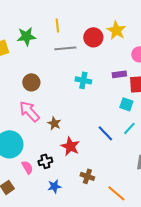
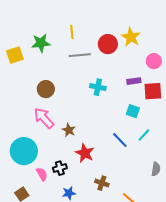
cyan square: (126, 104) -> (133, 111), moved

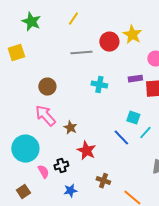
yellow line: (72, 32) -> (73, 19), moved, turned 40
green star: (41, 43) -> (31, 22), moved, turned 30
cyan square: (133, 111) -> (133, 118), moved

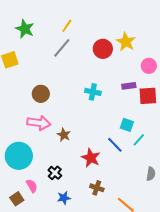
gray line: (81, 53) -> (62, 48), moved, turned -45
pink arrow: (45, 116) -> (39, 123), turned 140
red star: (86, 151) -> (91, 158), moved
black cross: (61, 166) -> (55, 173), turned -32
pink semicircle: (43, 172) -> (32, 186), moved

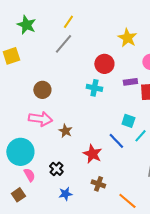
red circle: (103, 49) -> (104, 64), moved
pink semicircle: (32, 186) -> (29, 175), moved

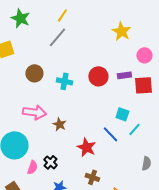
red circle: (104, 64) -> (98, 76), moved
cyan cross: (94, 88) -> (64, 81), moved
brown circle: (42, 90) -> (34, 73), moved
pink semicircle: (29, 175) -> (32, 167), moved, turned 48

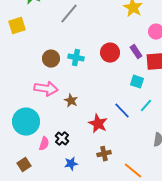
brown circle: (34, 73) -> (51, 59), moved
purple rectangle: (124, 75) -> (136, 52), turned 64
cyan square: (122, 114) -> (137, 82), moved
brown cross: (92, 177) -> (104, 154), turned -32

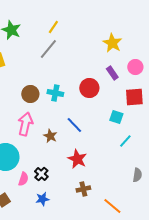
purple rectangle: (136, 52) -> (112, 73), moved
pink arrow: (46, 89) -> (25, 124), turned -85
blue line: (122, 111) -> (74, 125), moved
blue star: (71, 164) -> (42, 199), moved

